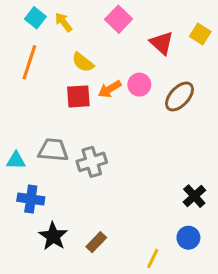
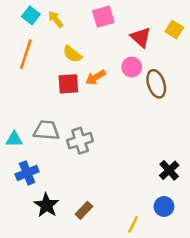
pink square: (119, 19) -> (103, 17), turned 30
pink circle: (139, 85) -> (132, 67), moved
brown ellipse: (179, 96) -> (156, 84), turned -60
blue cross: (31, 199) -> (27, 173), turned -30

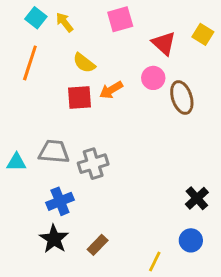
blue cross: (27, 173) -> (60, 201), moved

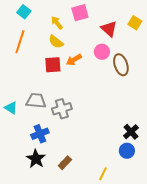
yellow arrow: (65, 22) -> (57, 23), moved
cyan triangle: (16, 162) -> (11, 108), turned 32
blue circle: (191, 240) -> (127, 151), moved

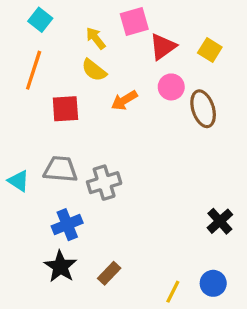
yellow square: (135, 23) -> (210, 50), moved
red triangle: (109, 29) -> (163, 47), moved, turned 42
red square: (53, 65) -> (65, 109), moved
blue circle: (127, 151) -> (213, 283), moved

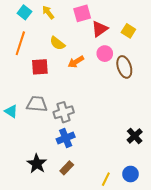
yellow arrow: (96, 38) -> (48, 12), moved
blue cross: (67, 225) -> (66, 138), moved

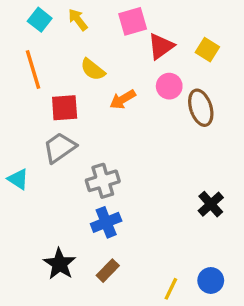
orange line: (20, 43) -> (33, 70), turned -35
gray trapezoid: (37, 104) -> (60, 148), moved, turned -40
black cross: (135, 136) -> (211, 204), moved

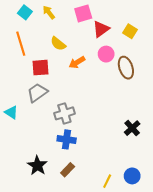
blue cross: (106, 222) -> (67, 139), turned 30

